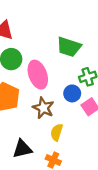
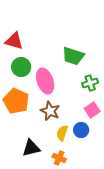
blue circle: (72, 93) -> (81, 130), moved

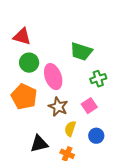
pink square: (92, 110) -> (89, 106), moved
blue circle: (81, 130) -> (96, 136), moved

